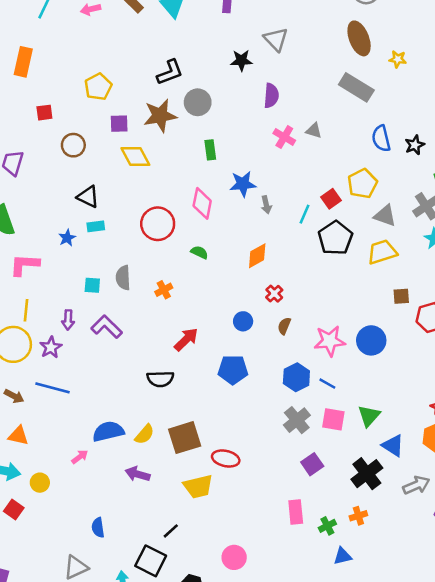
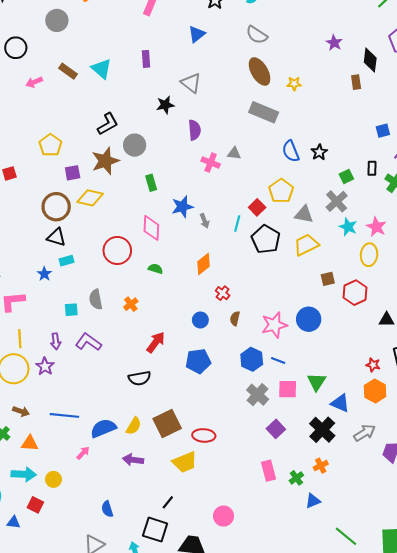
brown circle: (73, 145) -> (56, 207), moved, size x1.4
yellow diamond: (135, 156) -> (90, 198), turned -40
blue line: (53, 388) -> (64, 415), moved

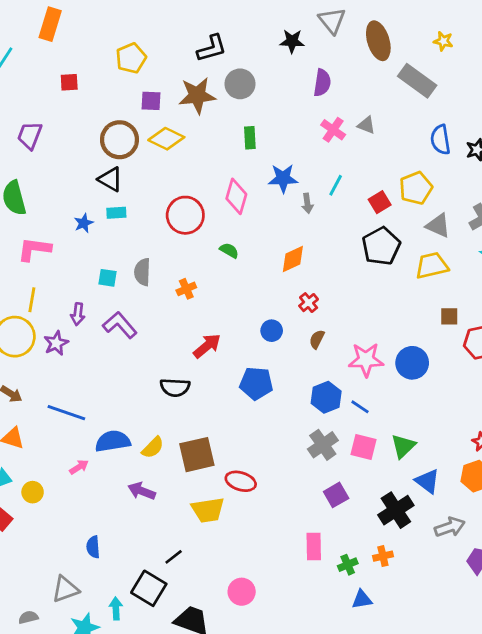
brown ellipse: (260, 71) -> (378, 41), moved
yellow star: (294, 84) -> (443, 41), moved
cyan line: (237, 224) -> (336, 185), moved

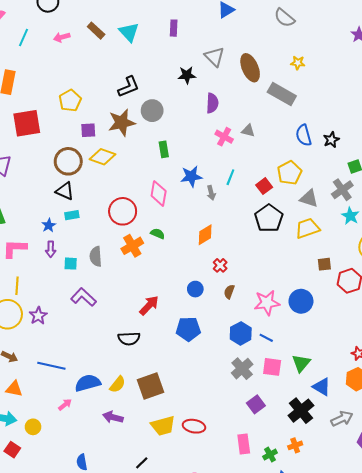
red square: (69, 82) -> (27, 123), size x2.0
orange cross: (186, 289) -> (132, 246), moved, size x1.5
purple arrow: (78, 314) -> (51, 249), moved
red ellipse: (241, 481) -> (194, 426), moved

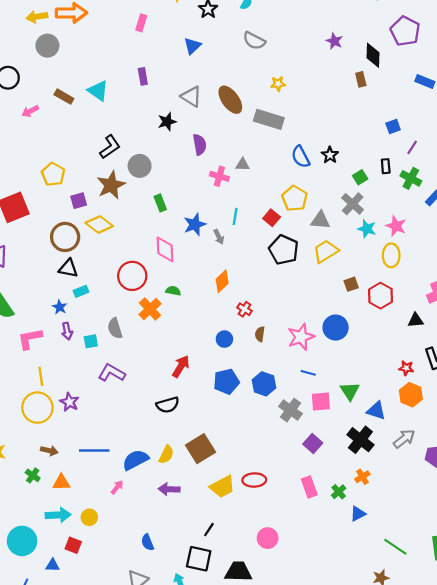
yellow diamond: (102, 157) -> (99, 224), turned 30
blue hexagon: (241, 333) -> (264, 384), moved

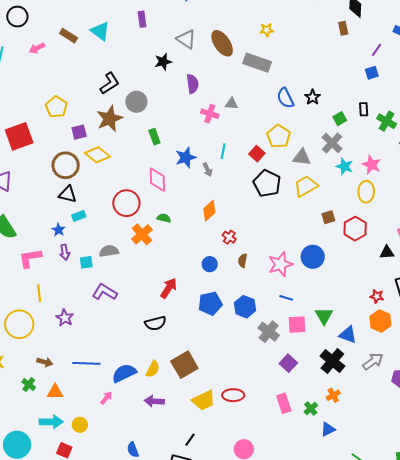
purple line: (412, 147) -> (377, 50), moved
gray semicircle: (115, 328) -> (109, 251), turned 96
yellow circle: (37, 408) -> (19, 324), moved

